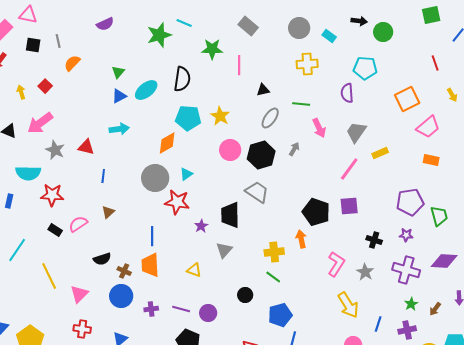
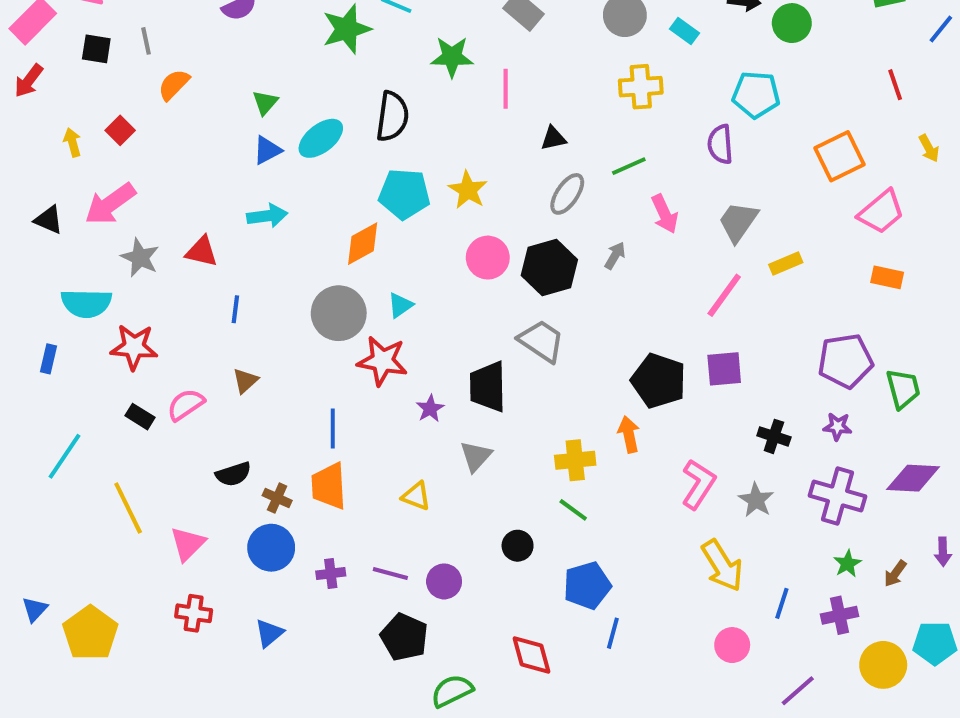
green line: (301, 104) -> (629, 166), turned -30

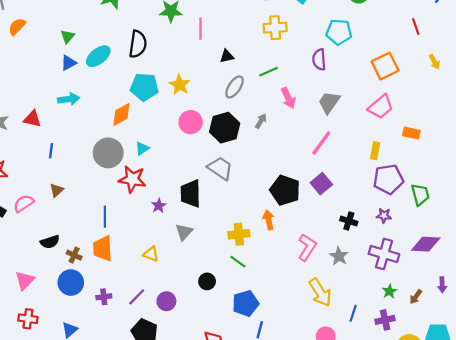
pink trapezoid: (881, 212) -> (381, 107), moved
yellow rectangle: (786, 264) -> (375, 151), moved, turned -56
purple square: (724, 369) -> (321, 184), turned -35
purple line: (390, 574) -> (137, 297), turned -60

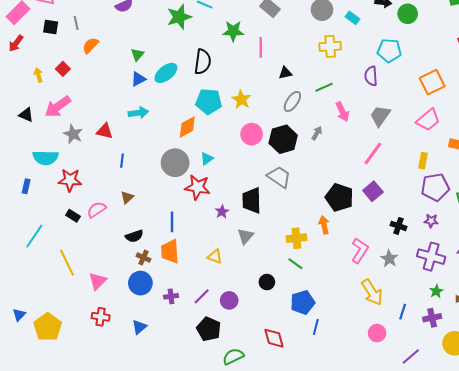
black semicircle: (50, 242) -> (134, 236), moved

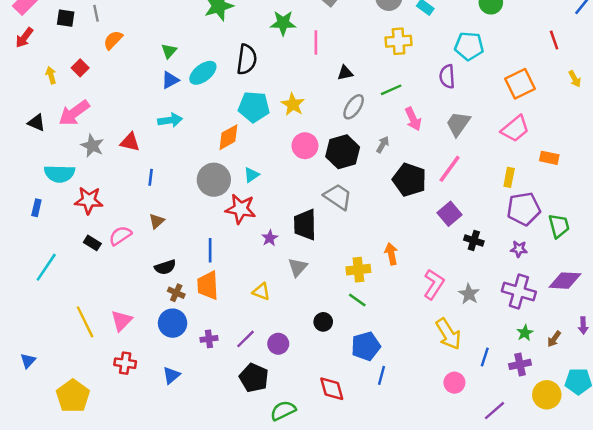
black pentagon: (339, 197) -> (409, 180), moved
black cross: (398, 226) -> (474, 240), moved
yellow line: (67, 263) -> (85, 322), moved
yellow pentagon: (48, 327) -> (73, 396), moved

